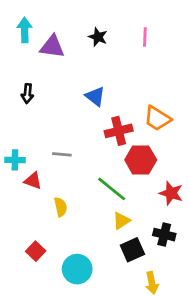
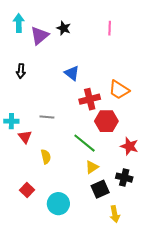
black star: (98, 37) -> (64, 28), moved
purple triangle: (52, 47) -> (40, 36), turned -48
red triangle: (33, 181) -> (25, 137), turned 32

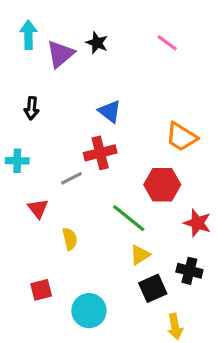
pink line: (110, 28) -> (167, 43), turned -56
red cross: (90, 99) -> (100, 153), moved
gray line: (47, 117) -> (71, 178), turned -32
cyan cross: (11, 121) -> (17, 161), moved
red square: (27, 190) -> (41, 290), turned 32

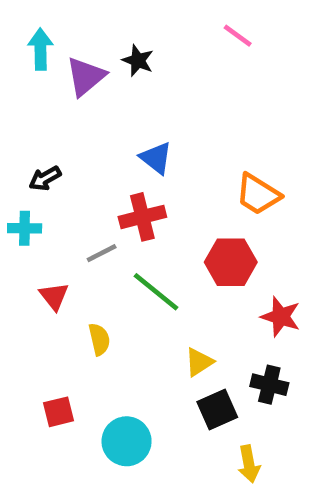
pink line: (167, 43) -> (238, 36), moved
black arrow: (32, 108) -> (45, 178), moved, turned 55
green line: (129, 218) -> (156, 292), moved

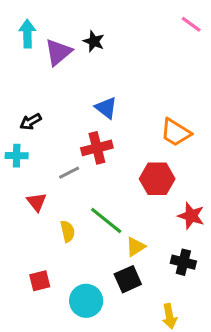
pink line: (238, 36) -> (191, 24), moved
green line: (156, 292) -> (106, 220), moved
black square: (217, 410) -> (128, 279), moved

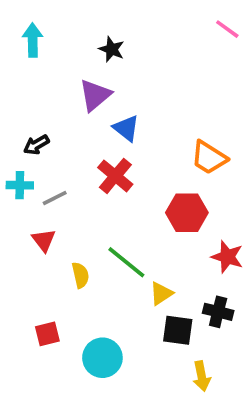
purple triangle: (58, 52) -> (95, 95), moved
red cross: (97, 148) -> (115, 176), turned -36
gray line: (69, 173) -> (55, 198), moved
black square: (128, 279) -> (178, 330), moved, turned 32

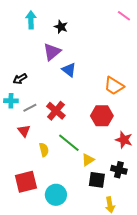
cyan arrow: (33, 40) -> (31, 20), moved
red cross: (115, 176) -> (56, 111), moved
red square: (47, 334) -> (26, 182), size x1.6

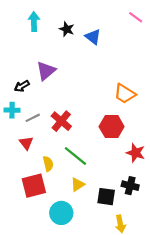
purple triangle: (52, 52) -> (46, 71), moved
blue triangle: (69, 70) -> (93, 37), moved
yellow triangle: (88, 160) -> (78, 185), moved
red square: (26, 182) -> (34, 186), moved

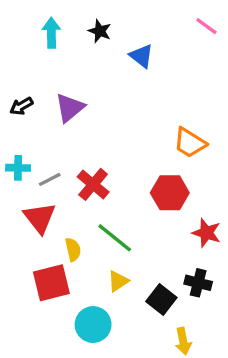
black star: (67, 29) -> (100, 31), moved
black arrow: (22, 86) -> (21, 106), moved
red triangle: (26, 143) -> (40, 218), size x1.5
black square: (106, 197) -> (161, 299), turned 30

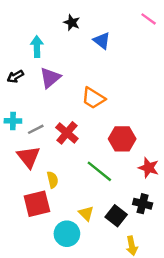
cyan arrow: (51, 33) -> (37, 47), moved
orange trapezoid: (190, 143) -> (93, 98), moved
green line: (115, 238) -> (99, 171), moved
yellow triangle: (118, 281) -> (86, 213), moved, turned -42

